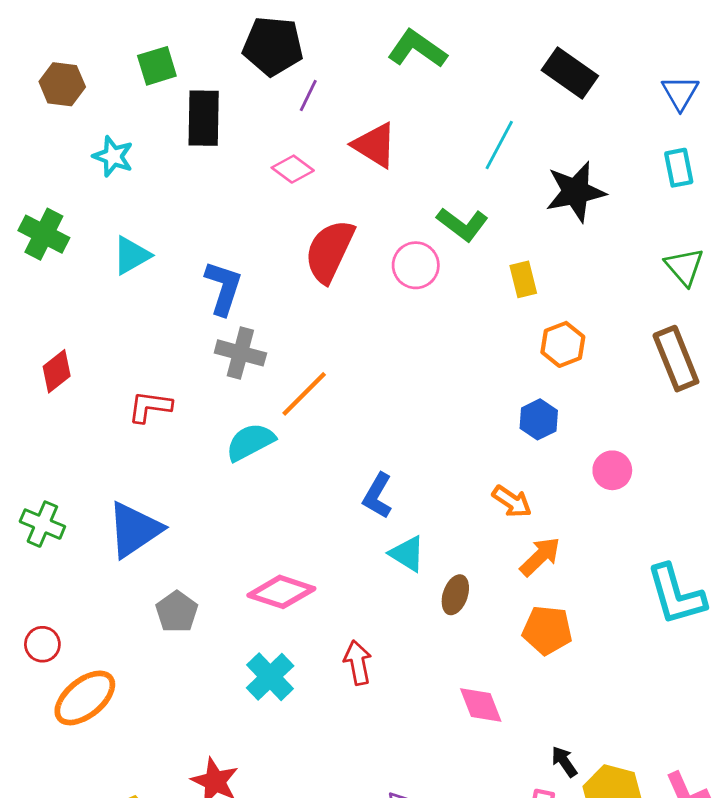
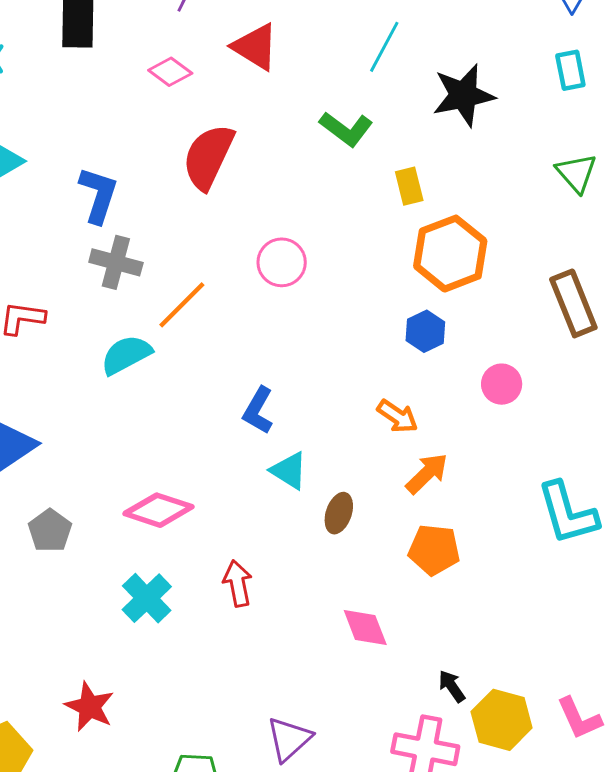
pink circle: (416, 265) -> (282, 262), moved
orange hexagon: (563, 344) -> (450, 254), size x1.6
brown rectangle: (676, 359) -> (573, 303), moved

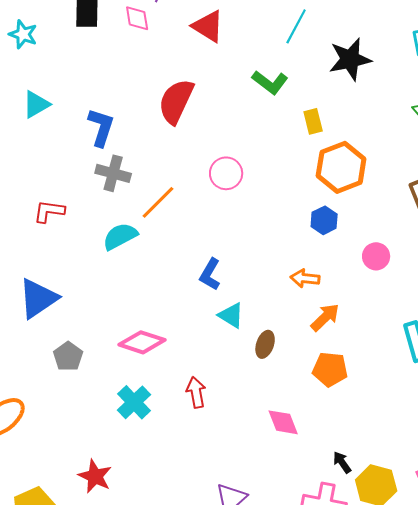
pink diamond: (170, 72) -> (137, 18), moved, turned 44
orange arrow: (397, 416) -> (305, 278), turned 152

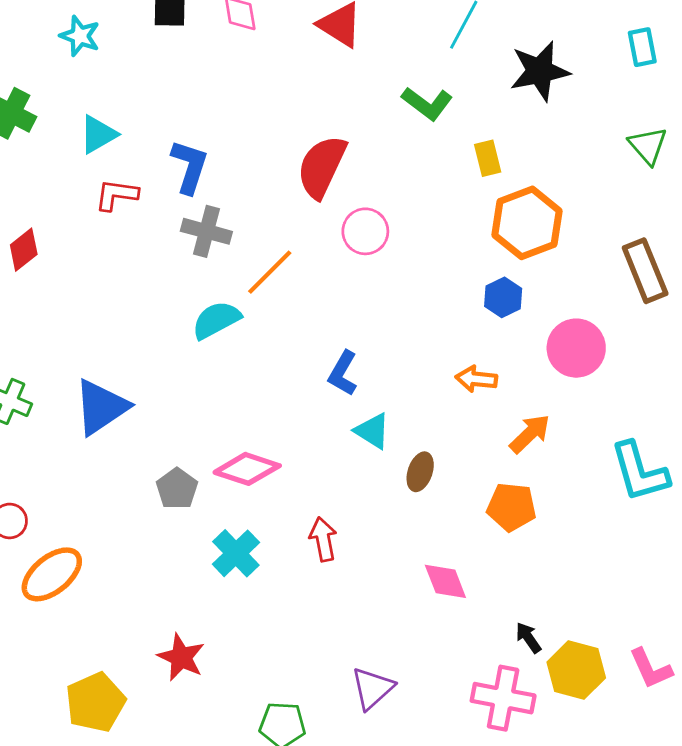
red semicircle: (176, 101) -> (322, 167), moved
red L-shape: (49, 211) -> (116, 195), moved
pink circle: (376, 256) -> (576, 348), size x1.5
orange arrow: (325, 317) -> (530, 434), moved
gray pentagon: (68, 356) -> (177, 489), moved

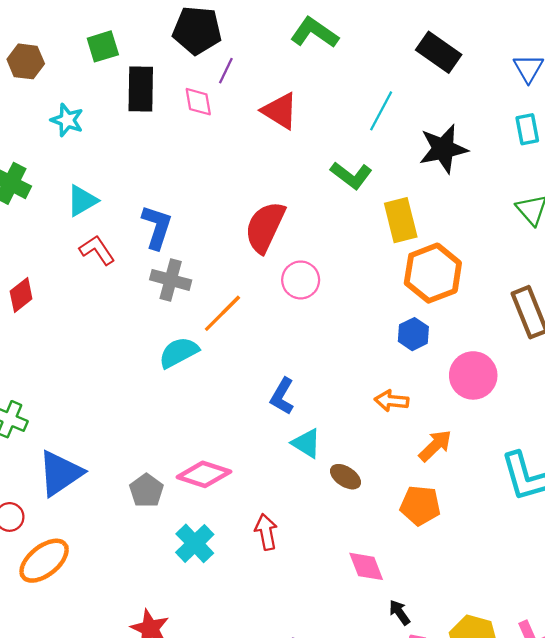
yellow rectangle: (488, 158) -> (401, 220), size x1.5
red L-shape: (116, 195) -> (97, 250), turned 48
blue triangle: (101, 407) -> (60, 473), moved
brown ellipse: (420, 472) -> (345, 477), turned -76
black arrow: (528, 638) -> (400, 612), moved

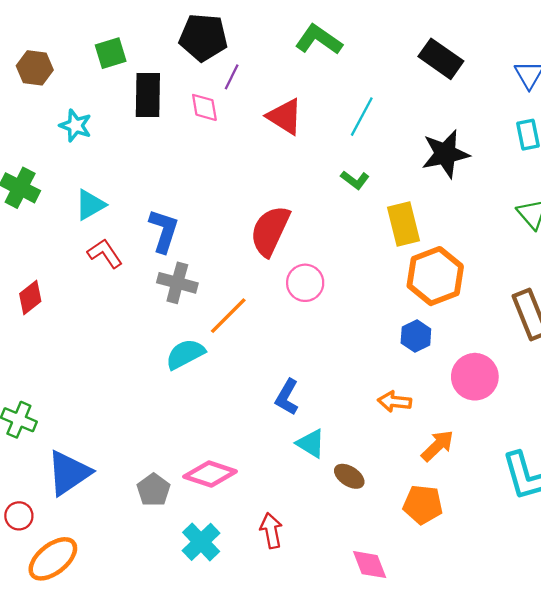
cyan line: (381, 111) -> (362, 117), moved
green L-shape: (351, 175) -> (355, 180), size x0.7

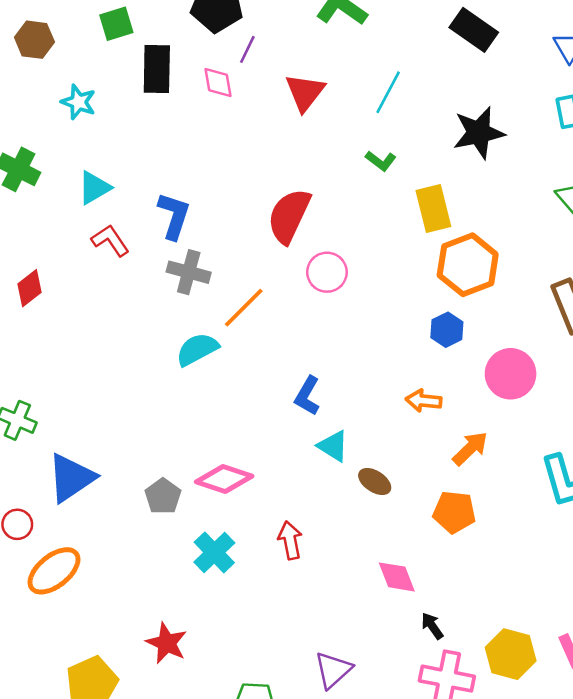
red triangle: (285, 117) -> (305, 92), turned 36

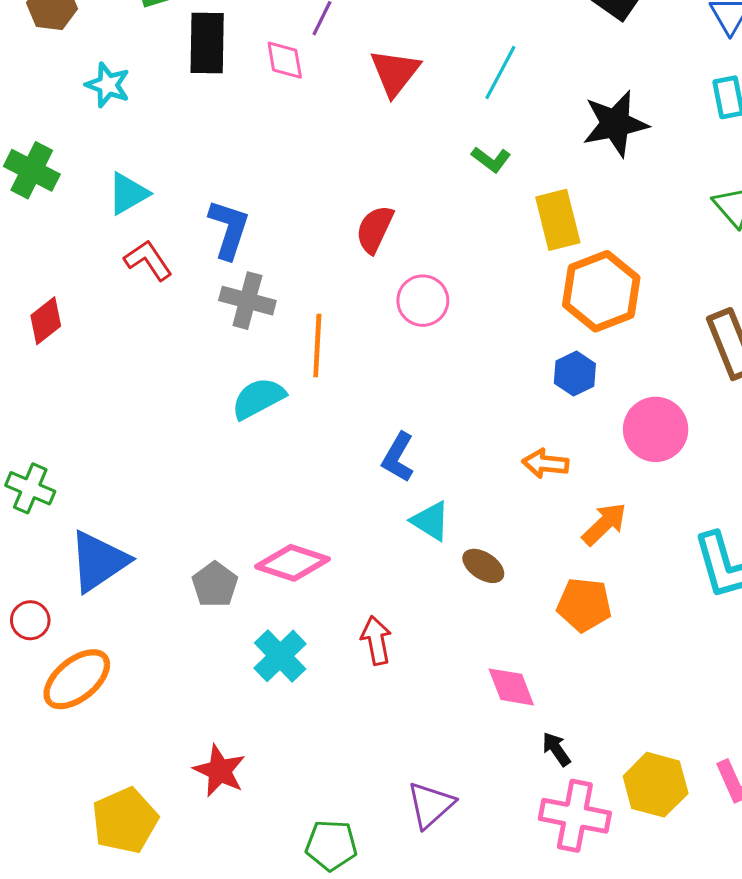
red semicircle: (289, 216) -> (375, 229), size x0.7
orange line: (244, 308) -> (317, 346), turned -42

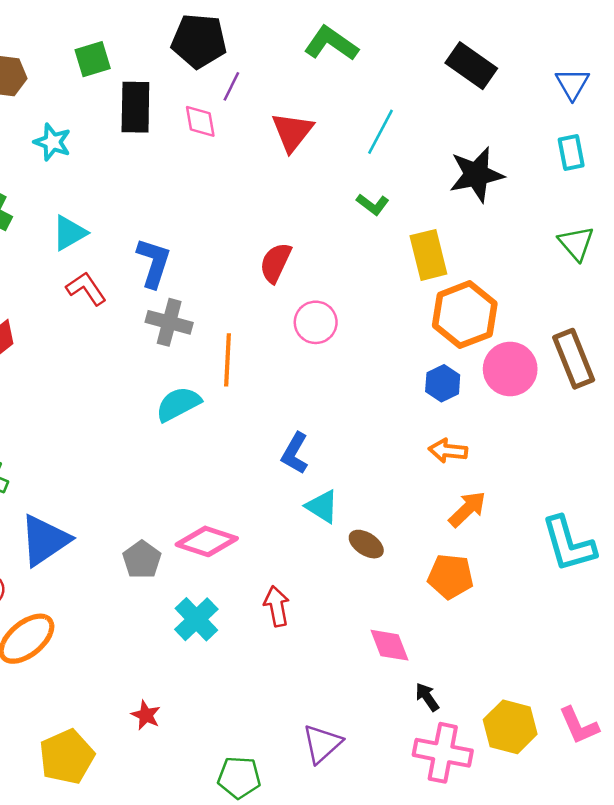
pink circle: (656, 429) -> (510, 369), moved
orange arrow: (545, 464) -> (448, 451), moved
red star: (220, 771) -> (146, 715), size x0.7

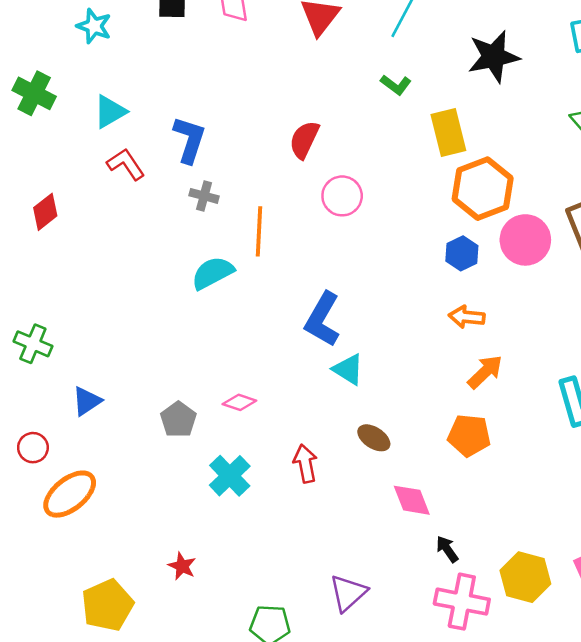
gray cross: (169, 322) -> (204, 196), size x0.7
blue L-shape: (295, 453) -> (323, 319), size x1.4
blue triangle: (45, 540) -> (87, 401), size x0.6
pink diamond: (207, 541) -> (239, 402), size x0.6
brown ellipse: (366, 544) -> (374, 438), moved

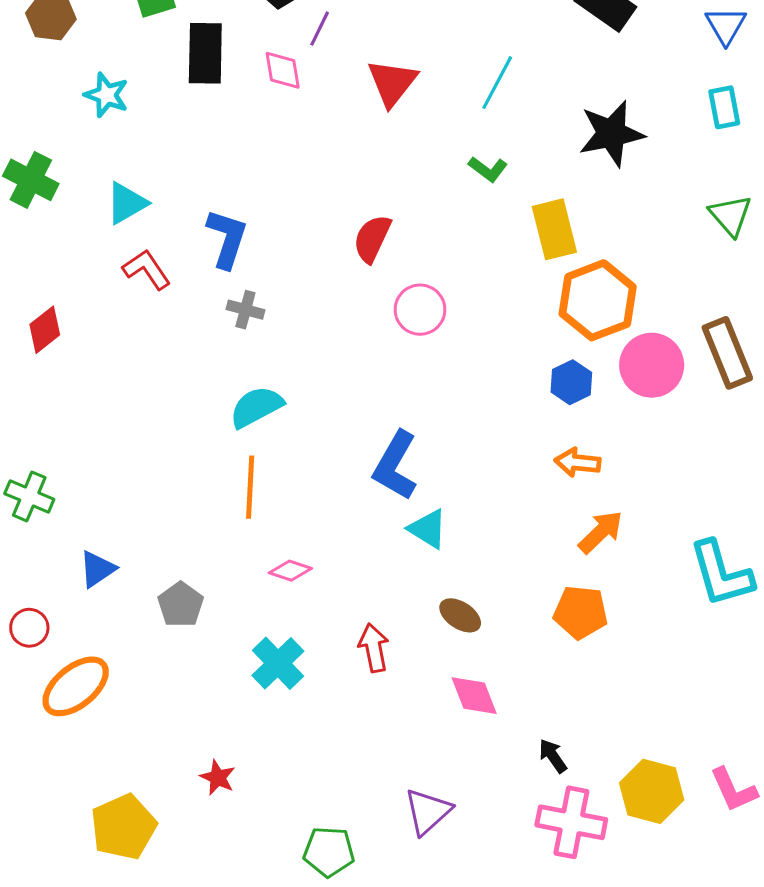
orange line: (259, 231) -> (250, 487), moved
gray pentagon: (178, 420) -> (181, 605), moved
pink diamond: (412, 500) -> (474, 696), moved

